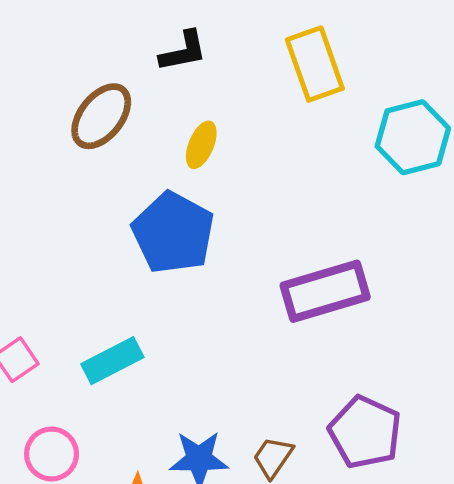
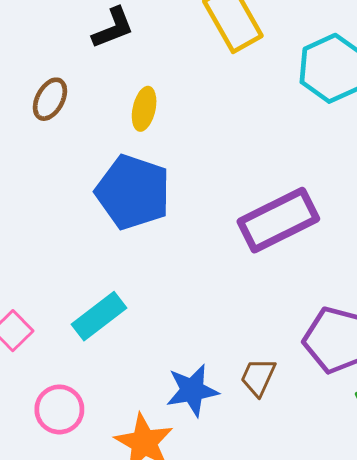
brown ellipse: (101, 116) -> (50, 99), size x0.7

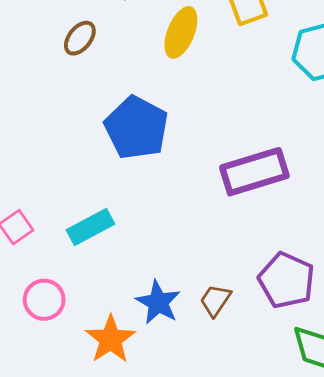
yellow ellipse: (144, 109) -> (181, 32), moved, size x1.4
blue star: (192, 390) -> (158, 302), turned 30

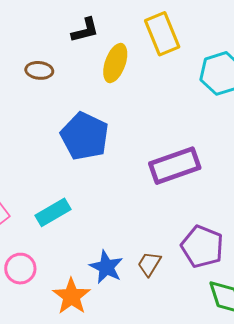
brown ellipse: (80, 38) -> (39, 70), turned 60

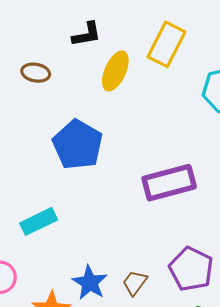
yellow rectangle: (162, 34) -> (166, 44), turned 45

